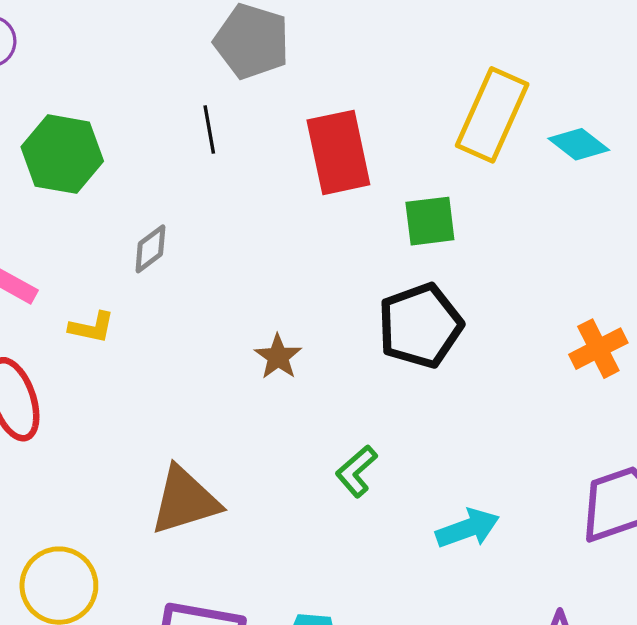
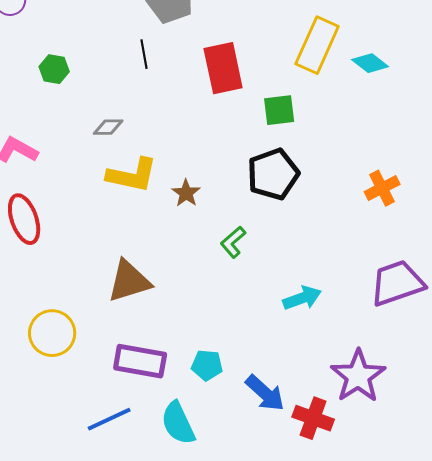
green hexagon: (62, 154) -> (54, 69), size x0.6
gray diamond: (150, 249) -> (108, 127), turned 36
yellow L-shape: (92, 327) -> (132, 175), moved, size x1.8
green L-shape: (356, 471) -> (233, 242), moved

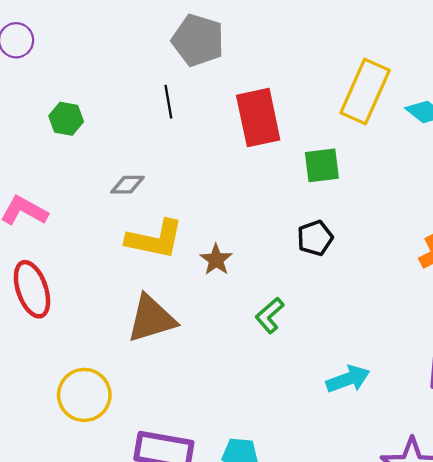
black pentagon: (273, 174) -> (315, 238), size x0.6
brown triangle: (129, 281) -> (151, 319), moved
yellow circle: (52, 333) -> (84, 395), moved

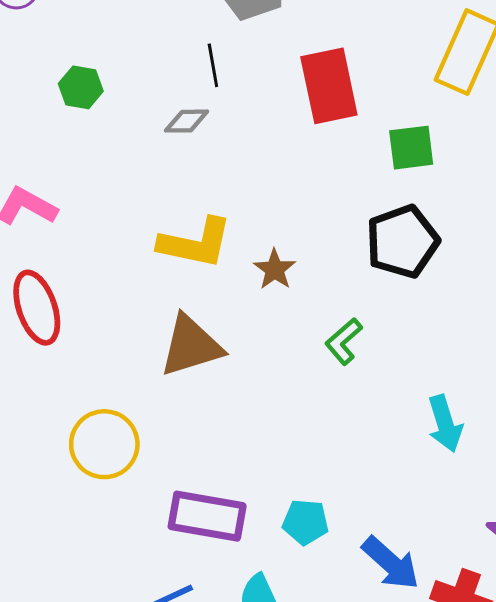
gray diamond: (127, 185) -> (187, 121), moved
black pentagon: (315, 238) -> (402, 242), size x1.6
cyan arrow: (348, 379) -> (445, 424), turned 93

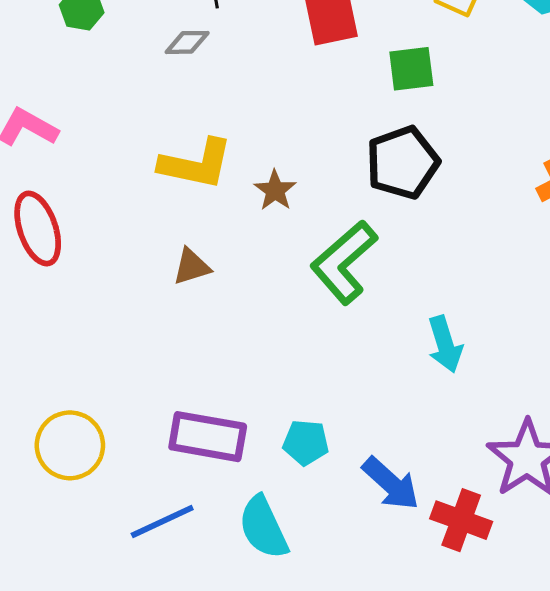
green L-shape: (344, 341) -> (344, 262), size x1.8
brown triangle: (191, 346) -> (192, 267), size x0.6
yellow circle: (104, 444) -> (70, 445), moved

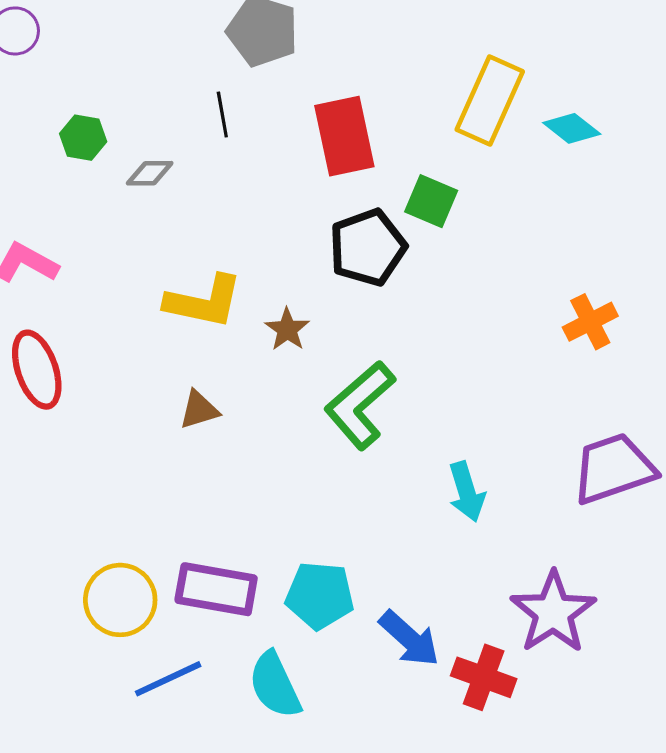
gray diamond: (187, 42) -> (150, 173), moved
green square: (411, 69) -> (431, 201), turned 30
black pentagon: (403, 163) -> (368, 247), moved
cyan pentagon: (306, 442) -> (320, 595), size x1.4
yellow circle: (70, 445) -> (120, 600), moved

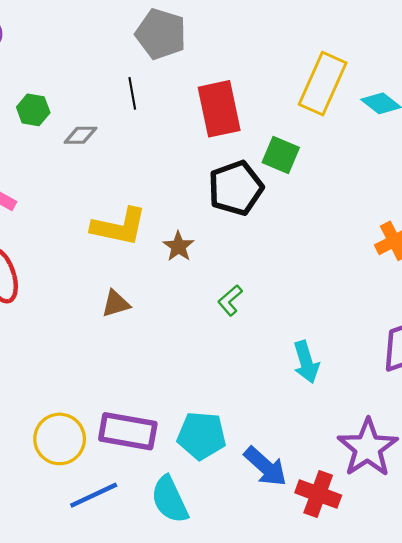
green L-shape: (360, 405) -> (230, 300), size x0.5

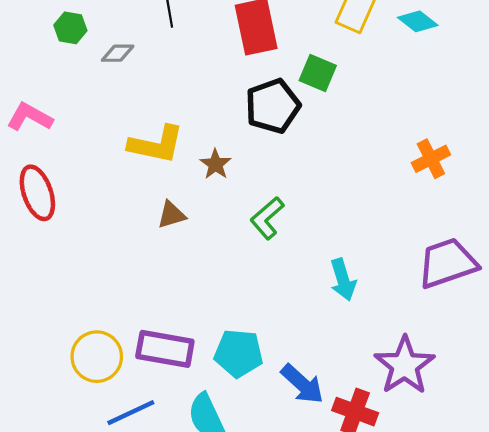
green L-shape: (230, 300) -> (267, 218), size x1.4
brown triangle: (116, 304) -> (171, 215), moved

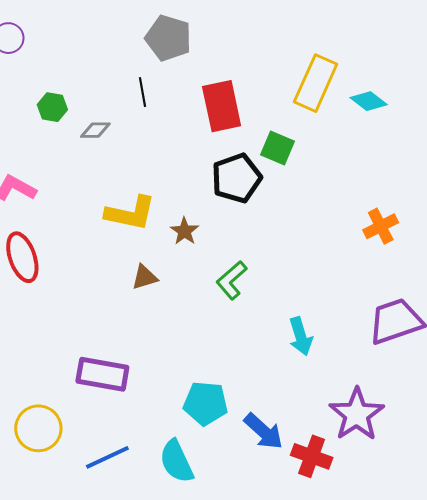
purple rectangle: (165, 349) -> (102, 374), moved
yellow circle: (97, 357) -> (38, 428), moved

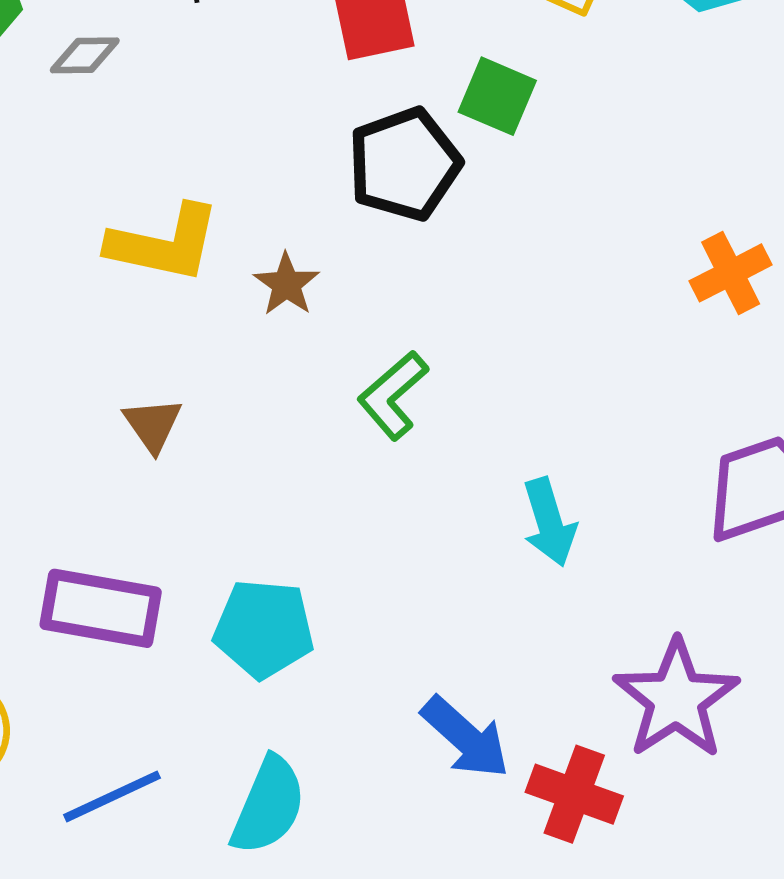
brown triangle: (144, 277) -> (153, 425), moved, turned -48
cyan pentagon: (206, 403) -> (264, 629), moved
cyan semicircle: (176, 461) -> (268, 805), turned -132

